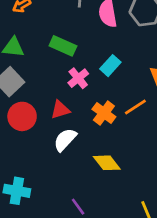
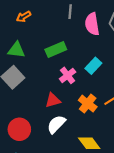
green rectangle: (63, 46) -> (56, 49), turned -48
red circle: (22, 116) -> (19, 129), moved

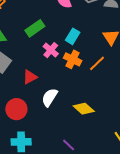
red triangle: (53, 100) -> (30, 77), moved
orange cross: (88, 104) -> (73, 59), moved

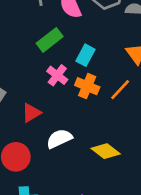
green rectangle: (35, 28) -> (50, 40), moved
white semicircle: (50, 97) -> (59, 139), turned 36

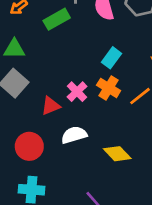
green rectangle: (50, 40) -> (57, 19), moved
pink cross: (57, 75) -> (77, 92), moved

